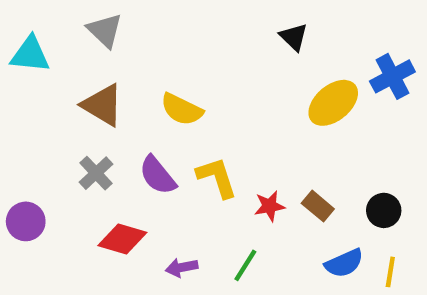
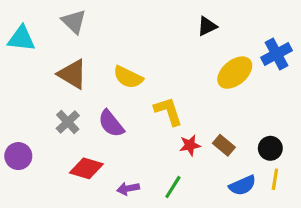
black triangle: (294, 37) -> (207, 26), turned 50
yellow L-shape: (217, 178) -> (168, 111), moved
yellow line: (390, 272) -> (275, 179), moved

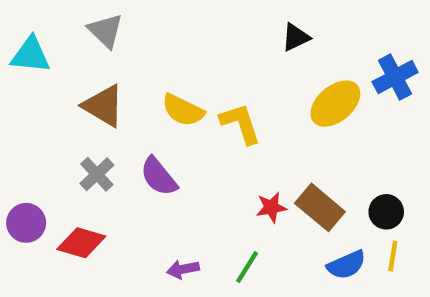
yellow L-shape: (168, 111) -> (240, 123), moved
brown rectangle: (224, 145) -> (320, 207), size x1.5
red diamond: (86, 168) -> (81, 243), moved

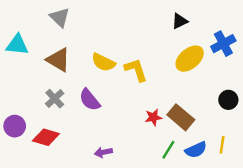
black triangle: (296, 37) -> (180, 21), moved
cyan triangle: (31, 55) -> (17, 45), moved
black circle: (386, 212) -> (228, 100), moved
green line: (247, 267) -> (168, 150), moved

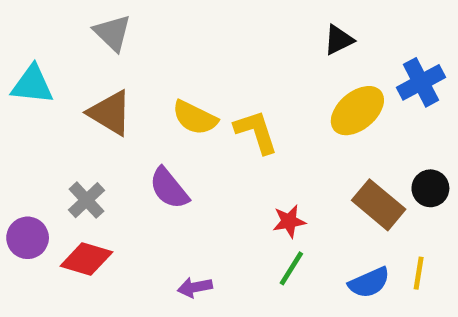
gray cross: (55, 99) -> (86, 200), moved
brown rectangle: (181, 117) -> (379, 205), moved
green line: (168, 150) -> (291, 268), moved

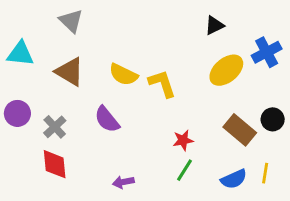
purple circle: (28, 238) -> (17, 113), moved
red diamond: (86, 259) -> (55, 164), turned 68

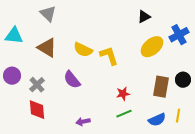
brown rectangle: (240, 130) -> (161, 87), turned 60
green line: (185, 170) -> (124, 114), turned 35

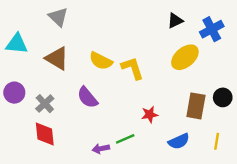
blue cross: (179, 35) -> (212, 29), moved
green line: (124, 114) -> (125, 139), moved
blue semicircle: (157, 120) -> (179, 141), moved

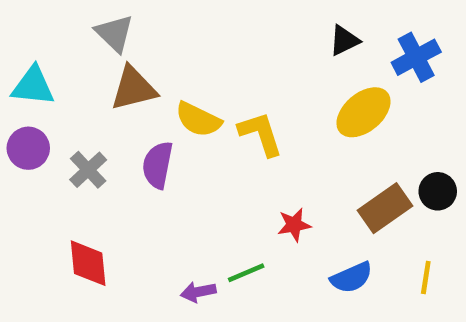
brown triangle: (57, 58) -> (134, 88), moved, turned -45
purple circle: (14, 93) -> (28, 148), moved
purple semicircle: (87, 97) -> (158, 165), moved, turned 50
gray cross: (45, 104) -> (88, 170), moved
brown rectangle: (196, 106) -> (385, 208), turned 45

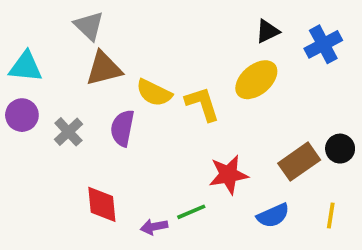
yellow ellipse: (364, 112) -> (256, 80), moved
red star: (294, 225) -> (228, 175), size x1.5
red diamond: (88, 263) -> (102, 204), moved

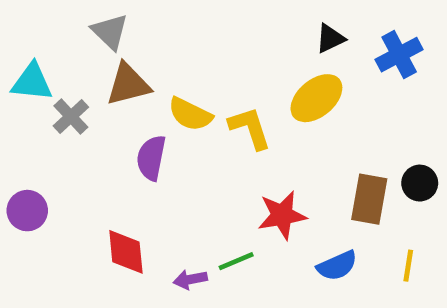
purple circle: (22, 115) -> (27, 211), moved
gray cross: (68, 132) -> (71, 116), moved
brown rectangle: (299, 162) -> (369, 199), turned -45

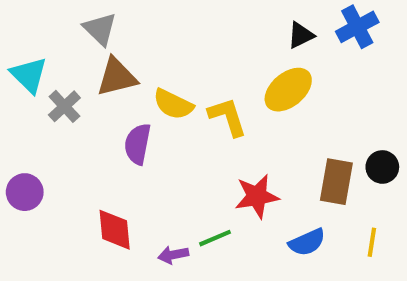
blue cross: (399, 55) -> (357, 27), moved
cyan triangle: (32, 82) -> (29, 75), turned 39

